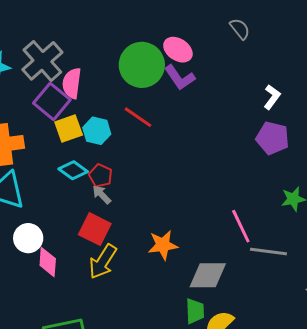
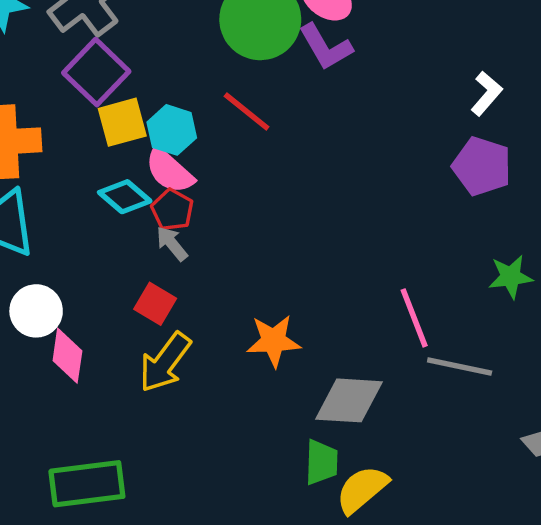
pink semicircle: (72, 83) -> (169, 171), moved, turned -60
red square: (95, 229) -> (155, 304), size x0.7

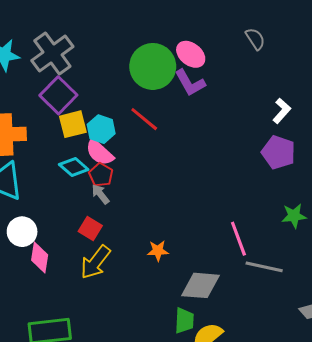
orange star: (274, 341) -> (158, 251), size x0.7

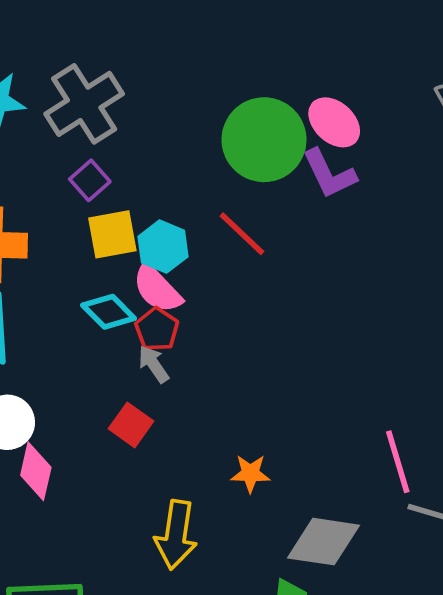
purple square: (58, 95) -> (90, 180), size x0.6
yellow arrow: (95, 262) -> (176, 535), moved, turned -33

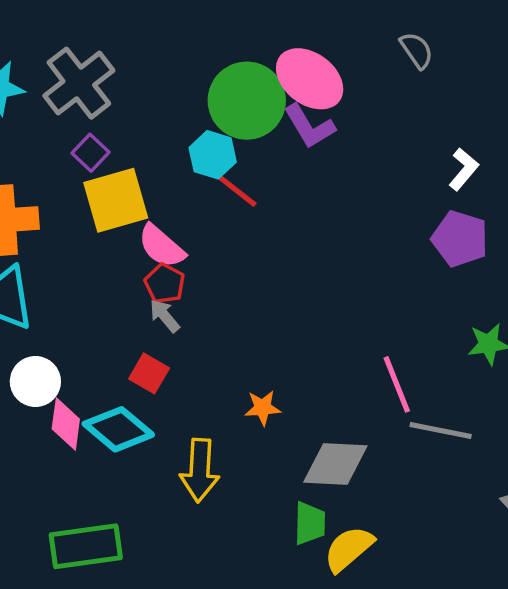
pink ellipse: (334, 122) -> (310, 79), size x1.4
yellow square: (112, 234) -> (116, 200), size x1.4
cyan hexagon: (163, 247) -> (213, 155), moved
cyan diamond: (109, 312) -> (118, 429), moved, size x1.4

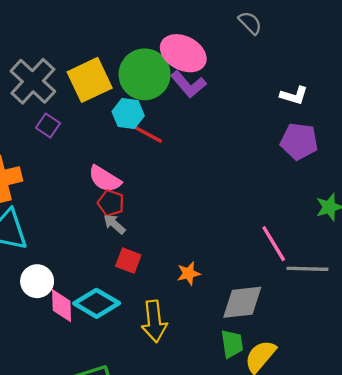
white L-shape: (464, 169) -> (294, 95), turned 76
yellow square: (116, 200) -> (90, 80), moved
red square: (149, 373) -> (128, 261), moved

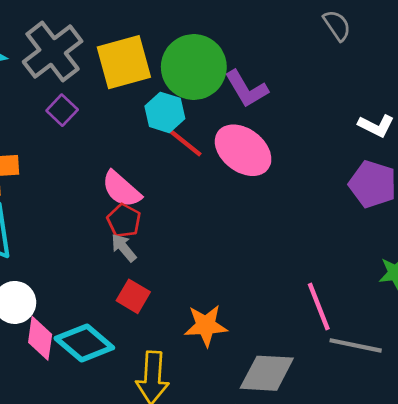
pink ellipse: (183, 53) -> (243, 150), moved
orange star: (189, 273) -> (206, 326), size x1.4

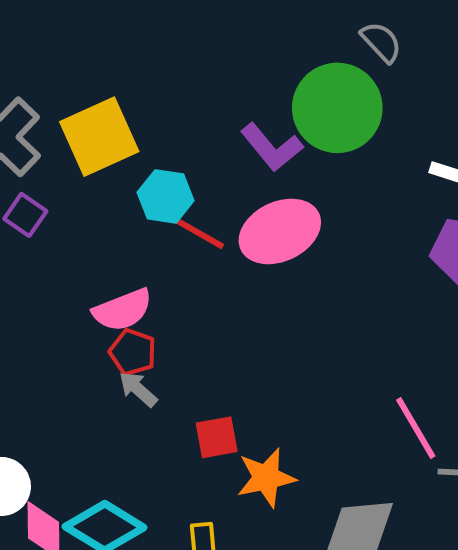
green circle: (194, 67) -> (337, 108), moved
pink ellipse: (243, 150) -> (280, 231), turned -54
pink semicircle: (121, 189) -> (123, 310), turned -54
red square: (133, 296) -> (217, 437), moved, turned -32

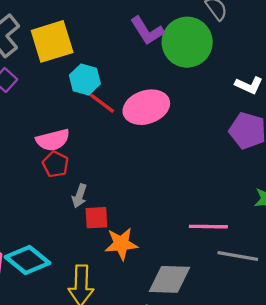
purple L-shape: (272, 147) -> (147, 31), moved
gray arrow: (138, 389) -> (79, 196), moved, turned -120
pink line: (416, 428) -> (208, 227), turned -66

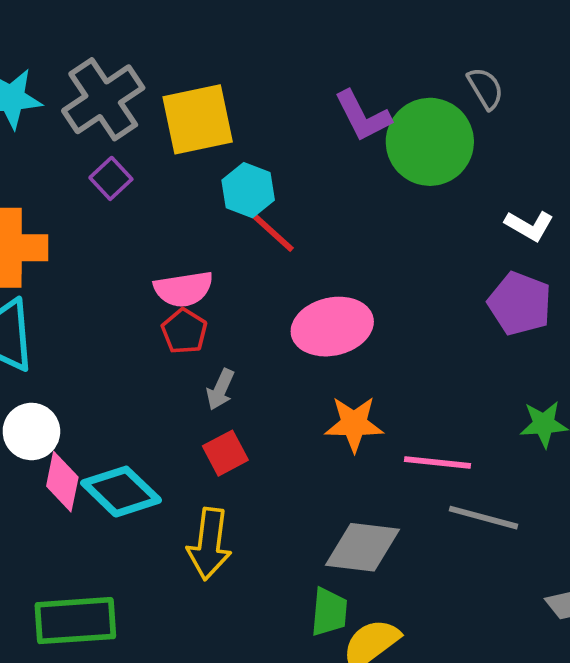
pink ellipse: (146, 107) -> (332, 327), moved
red square: (96, 218) -> (225, 453), moved, turned -30
orange star: (121, 244) -> (354, 424), moved

